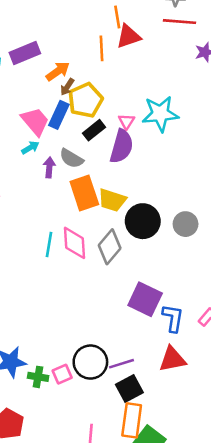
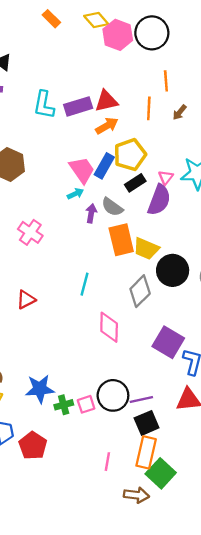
red triangle: (128, 36) -> (106, 101), moved
brown arrow: (67, 87) -> (180, 112), moved
pink diamond: (74, 243) -> (109, 327), moved
green cross: (38, 377) -> (64, 405), turned -30

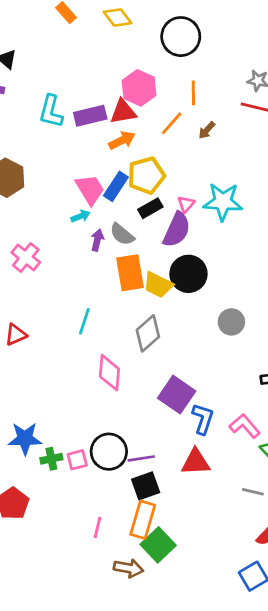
pink hexagon: (118, 35) -> (139, 88), moved
orange line: (149, 108) -> (172, 123), turned 35
black circle: (173, 270) -> (188, 274), moved

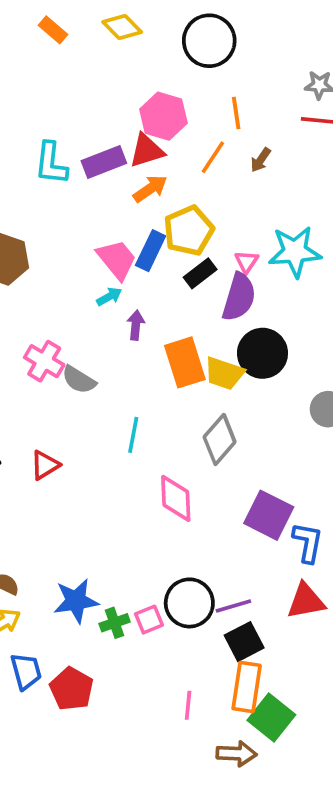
gray semicircle: (122, 234) -> (79, 380), moved

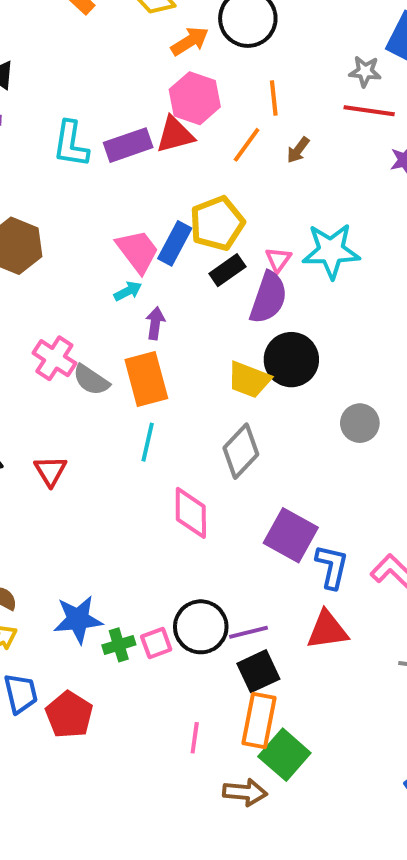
orange arrow: (150, 189) -> (190, 41), moved
orange rectangle: (185, 362) -> (146, 379), moved
red triangle: (45, 465) -> (50, 471), turned -32

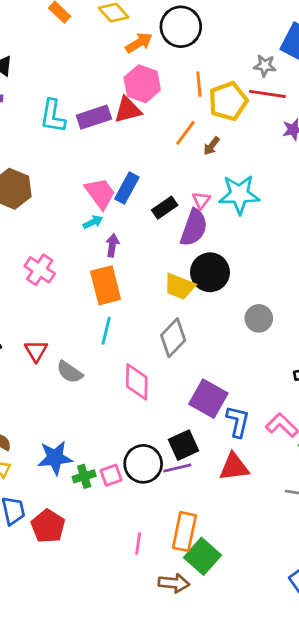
orange line: (247, 145) -> (185, 133), moved
brown arrow: (298, 150) -> (212, 146), moved
yellow pentagon: (217, 223) -> (228, 101), moved
gray semicircle: (91, 380) -> (70, 372), moved
black square: (258, 671) -> (183, 445), moved

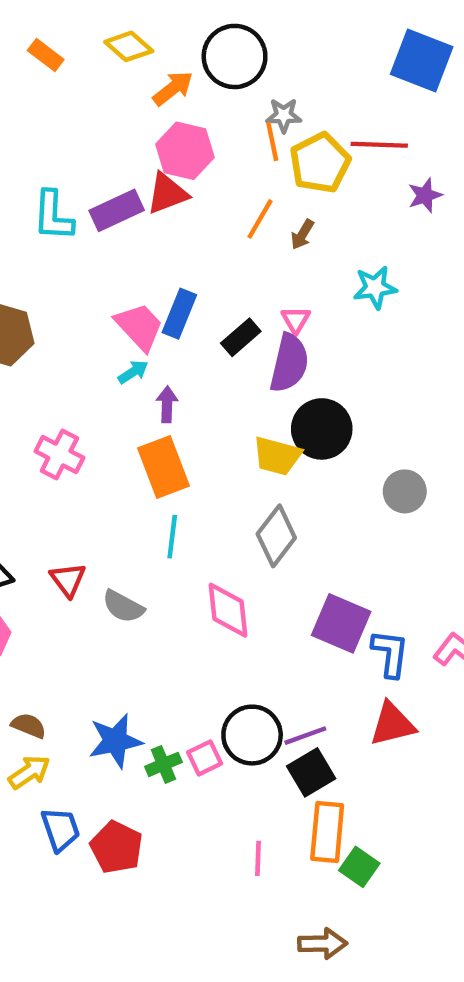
gray star: (265, 66) -> (284, 115), moved
cyan star: (239, 194) -> (375, 287), moved, size x0.7
black square: (183, 445) -> (311, 772), moved
green square: (203, 556) -> (359, 867), size x0.7
brown arrow: (174, 583) -> (322, 944), moved

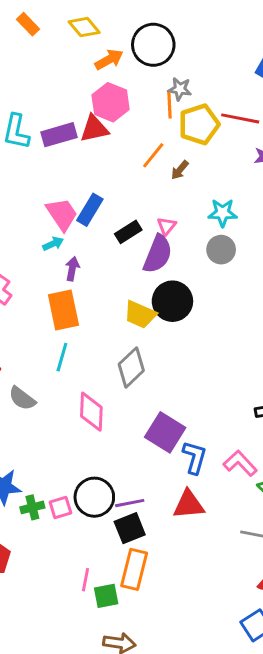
gray circle: (405, 491) -> (221, 250), moved
green square: (359, 867) -> (106, 596), moved, turned 35

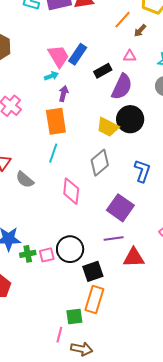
pink triangle: (167, 226) -> (130, 56), moved, turned 48
blue L-shape: (195, 457) -> (142, 171), moved
purple line: (130, 503) -> (114, 238), moved
pink line: (85, 580) -> (59, 335), moved

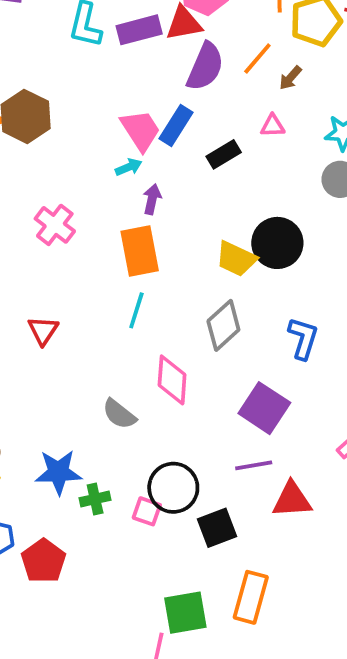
purple semicircle: (122, 87) -> (205, 67), moved
gray semicircle: (25, 180) -> (119, 414), moved
pink square: (47, 255) -> (147, 511), moved, turned 35
orange rectangle: (94, 300) -> (251, 597), moved
green square: (74, 316) -> (185, 613), size x1.4

